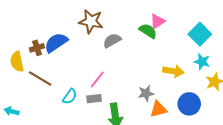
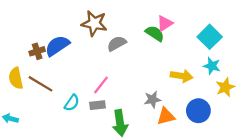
yellow semicircle: (17, 62) -> (16, 78), moved

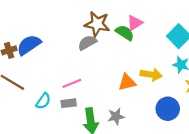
brown star: (94, 23) -> (97, 24), moved
pink line: (101, 85) -> (72, 83), turned 30
gray star: (152, 99) -> (116, 116), moved
orange triangle: (166, 116) -> (127, 82), moved

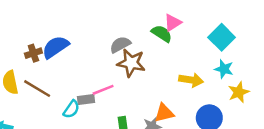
brown star: (97, 24) -> (131, 63), moved
orange triangle: (127, 82) -> (164, 113), moved
gray rectangle: (69, 103) -> (86, 100), moved

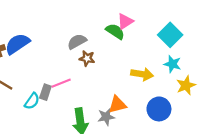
brown star: (131, 63) -> (87, 58), size x0.6
gray rectangle: (86, 100) -> (45, 92), turned -64

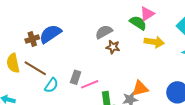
yellow arrow: (142, 74) -> (154, 42), moved
pink line: (61, 83) -> (90, 84), moved
cyan semicircle: (32, 101) -> (51, 85), moved

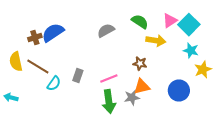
pink triangle: (147, 14) -> (170, 20), moved
brown star: (113, 47) -> (140, 64), moved
pink line: (90, 84) -> (109, 78), moved

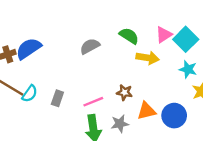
brown star: (140, 64) -> (124, 92), moved
cyan semicircle: (54, 84) -> (30, 94), moved
orange triangle: (142, 86) -> (146, 111), moved

